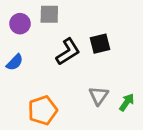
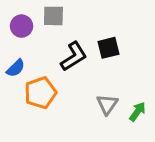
orange pentagon: (43, 110) -> (40, 93), moved

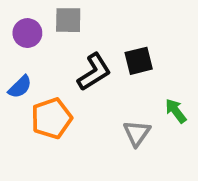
green arrow: (137, 112) -> (176, 111), moved, turned -72

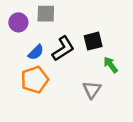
blue semicircle: (20, 87) -> (36, 52), moved
green arrow: (176, 111) -> (111, 65), moved

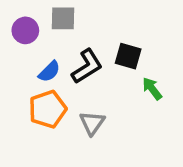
black square: (93, 41) -> (128, 56), turned 30
gray triangle: (92, 90) -> (92, 123), moved

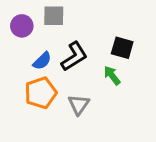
black square: (128, 56) -> (122, 48), moved
green arrow: (152, 89) -> (112, 75), moved

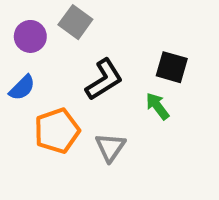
gray square: (54, 16) -> (75, 22), turned 35
blue semicircle: (42, 61) -> (22, 88), moved

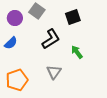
black square: (172, 67) -> (73, 17), moved, turned -35
orange pentagon: (57, 131) -> (17, 80), moved

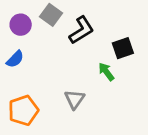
black square: (73, 17) -> (123, 48), moved
black L-shape: (51, 39) -> (81, 30), moved

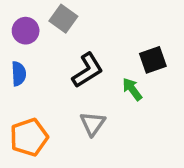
black L-shape: (81, 30) -> (87, 70), moved
blue semicircle: (15, 59) -> (19, 74), turned -48

